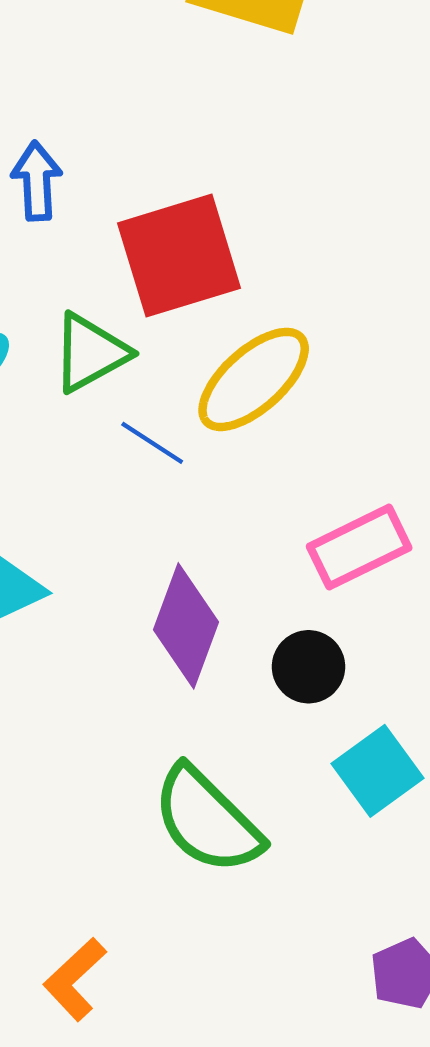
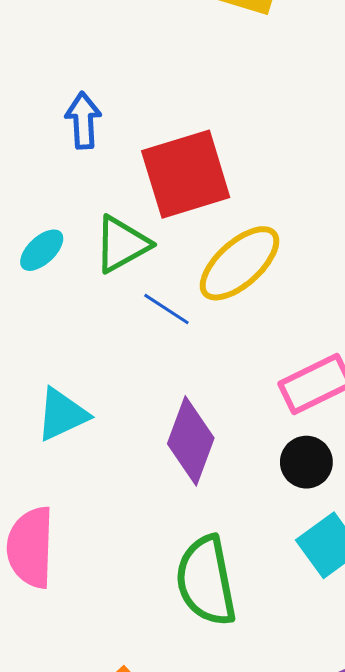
black circle: (309, 667) -> (306, 462), moved
green semicircle: (207, 820) -> (206, 581), turned 34

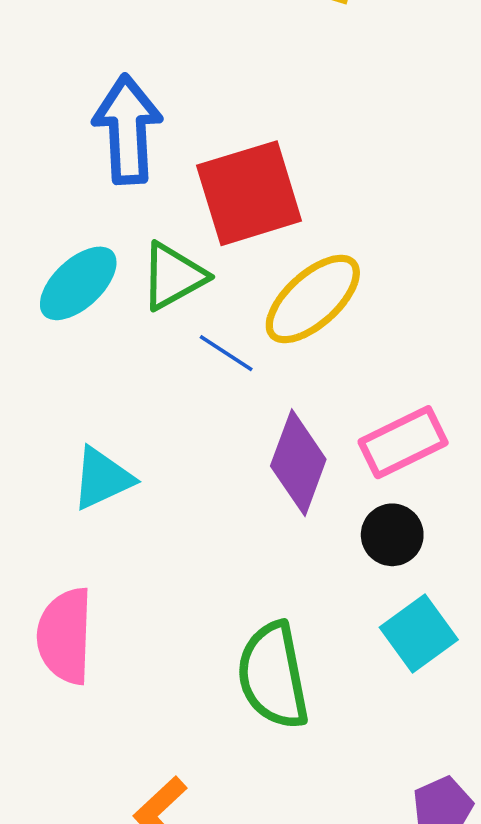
blue arrow: (83, 120) -> (128, 129), size x1.6
cyan ellipse: (42, 250) -> (78, 283), size x1.5
purple diamond: (191, 441) -> (298, 463), moved

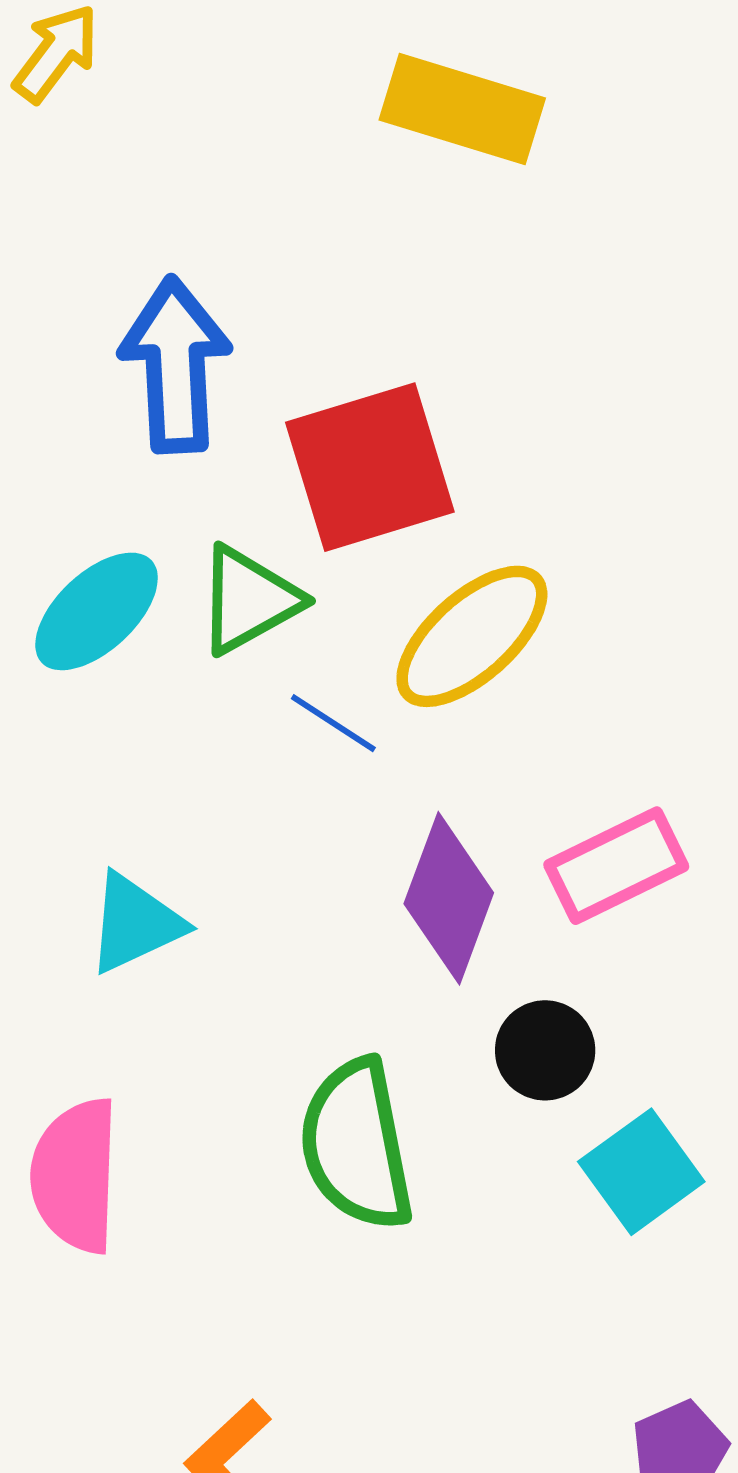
black circle: (392, 535) -> (545, 1050), moved
green semicircle: (273, 676) -> (356, 1145), moved

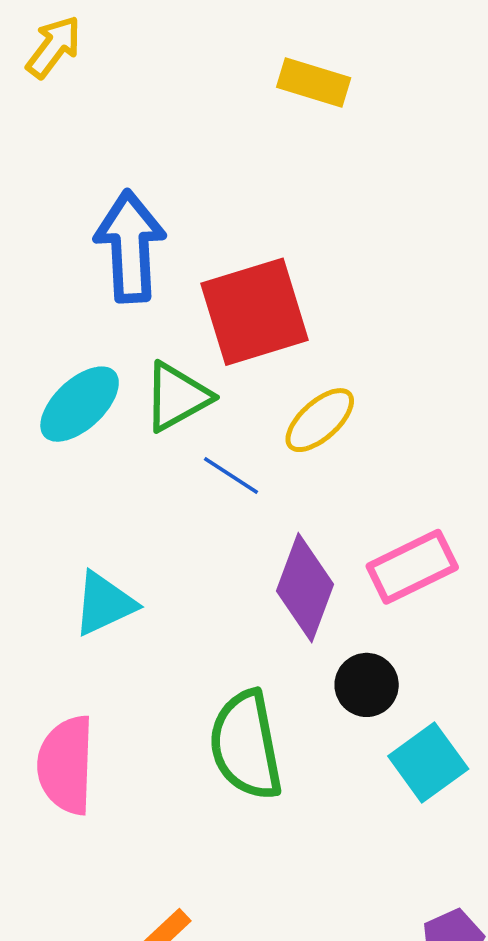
yellow rectangle: (462, 109) -> (314, 83), size x0.7
yellow ellipse: (472, 636) -> (320, 420), size x0.7

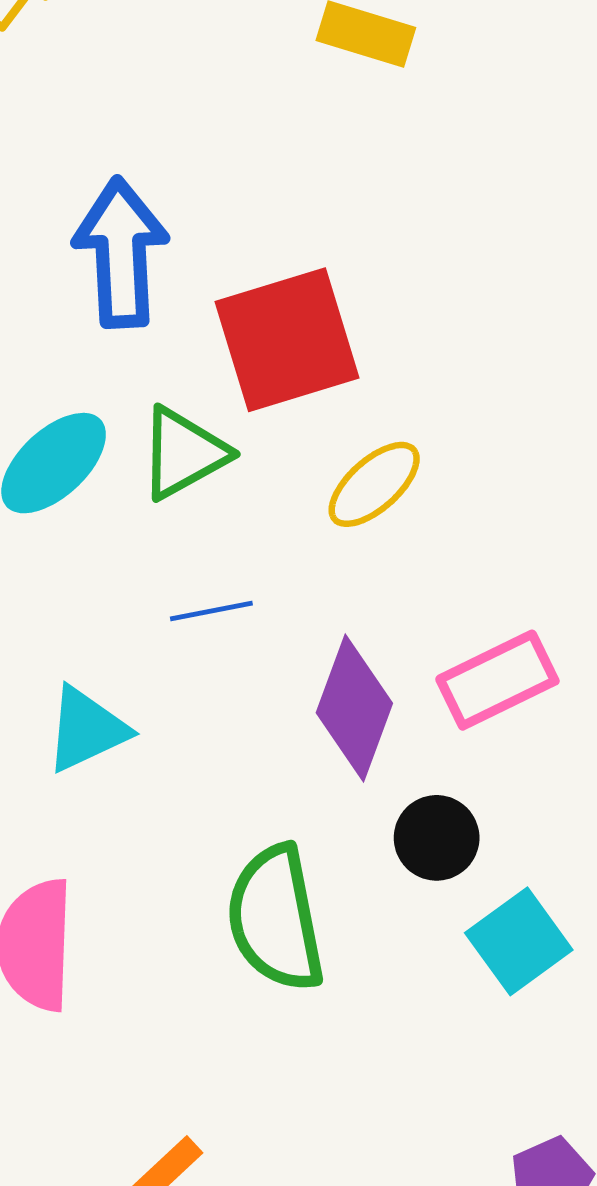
blue line: (231, 476) -> (211, 611), moved, turned -44

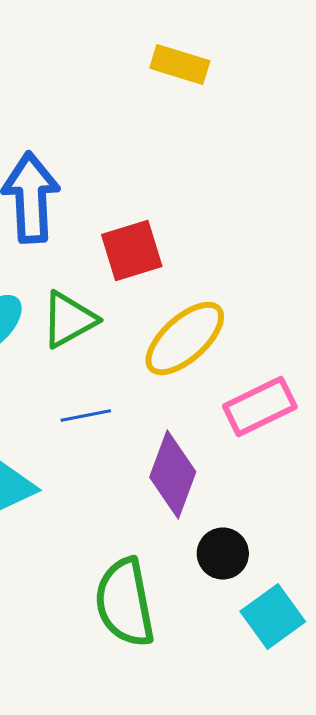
red square: (287, 340) -> (132, 251), size x0.7
yellow ellipse: (374, 484) -> (185, 339), size x1.4
pink rectangle: (497, 680) -> (260, 407), moved

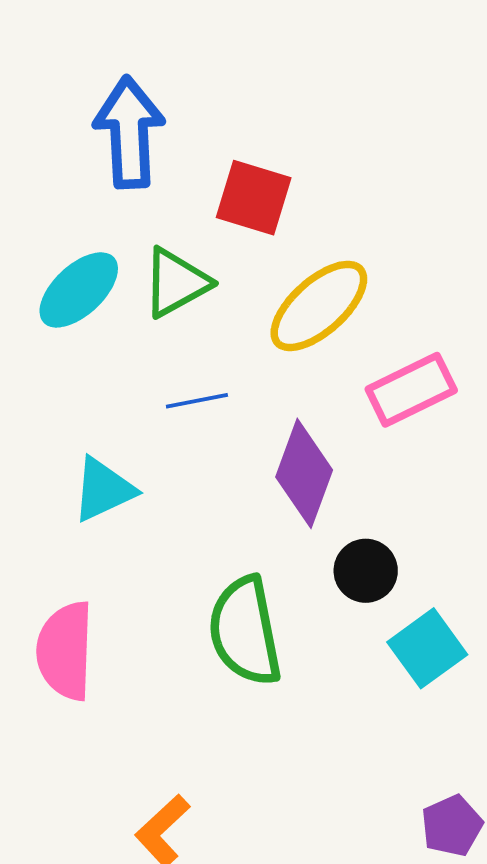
red square: (132, 251) -> (254, 198), turned 34

